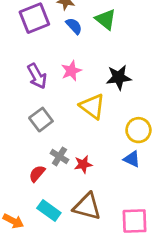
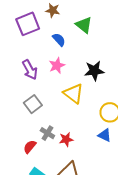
blue semicircle: (74, 26) -> (59, 40), moved

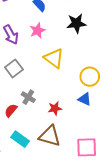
black star: (94, 71) -> (76, 23), moved
red star: (66, 139) -> (55, 108), moved

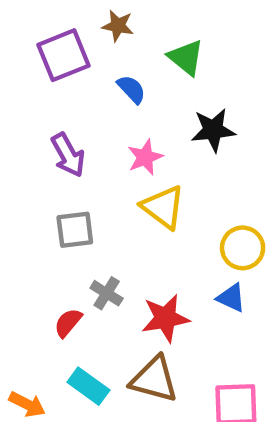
pink star: (37, 31) -> (145, 157), moved
gray square: (14, 68) -> (75, 230), turned 30
red star: (55, 108) -> (165, 318), size x1.5

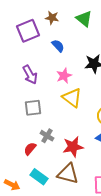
green triangle: (186, 57) -> (84, 19), moved

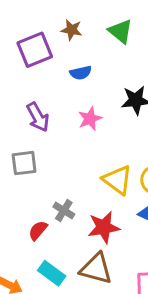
blue semicircle: (58, 46) -> (81, 73), turned 120
yellow triangle: (72, 98) -> (117, 180), moved
gray square: (33, 108) -> (24, 163), moved

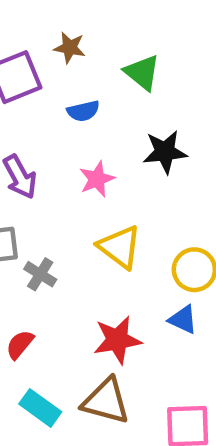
green triangle: (121, 31) -> (142, 73), moved
yellow triangle: (117, 180) -> (120, 247), moved
gray cross: (64, 210) -> (40, 274), moved

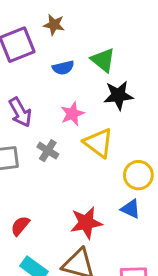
green triangle: (142, 73) -> (103, 60), moved
yellow triangle: (120, 247) -> (98, 143), moved
gray cross: (40, 274) -> (48, 151), moved

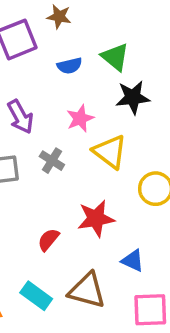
blue triangle: (131, 209) -> (133, 261), moved
red star: (86, 223) -> (96, 219), moved
red semicircle: (20, 226) -> (48, 240), moved

